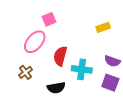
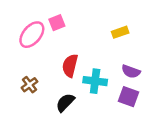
pink ellipse: (35, 42) -> (32, 35), moved
black semicircle: (56, 88) -> (65, 103), turned 144

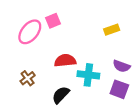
red semicircle: (70, 66) -> (65, 61), turned 70

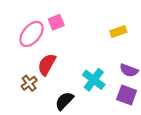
red semicircle: (65, 61) -> (47, 64), moved, turned -55
cyan cross: (88, 75) -> (94, 80), turned 30

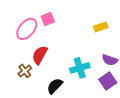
cyan cross: (94, 80) -> (80, 68), turned 36
purple square: (127, 95) -> (108, 81), turned 36

